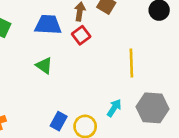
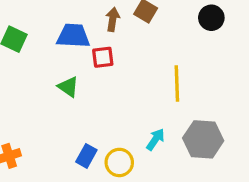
red square: (81, 35) -> (103, 57), moved, turned 30

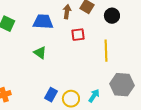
black circle: (211, 18) -> (112, 16), moved
red square: (103, 57) -> (78, 35), moved
cyan arrow: (155, 139) -> (94, 96), moved

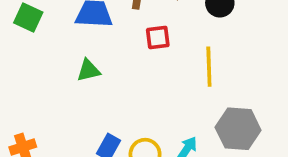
green triangle: (40, 53) -> (88, 70), turned -48

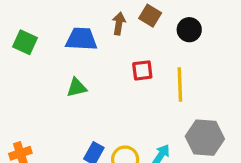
red square: (158, 38) -> (142, 70), moved

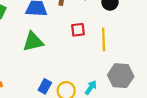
green triangle: (77, 88) -> (33, 42), size x1.5

